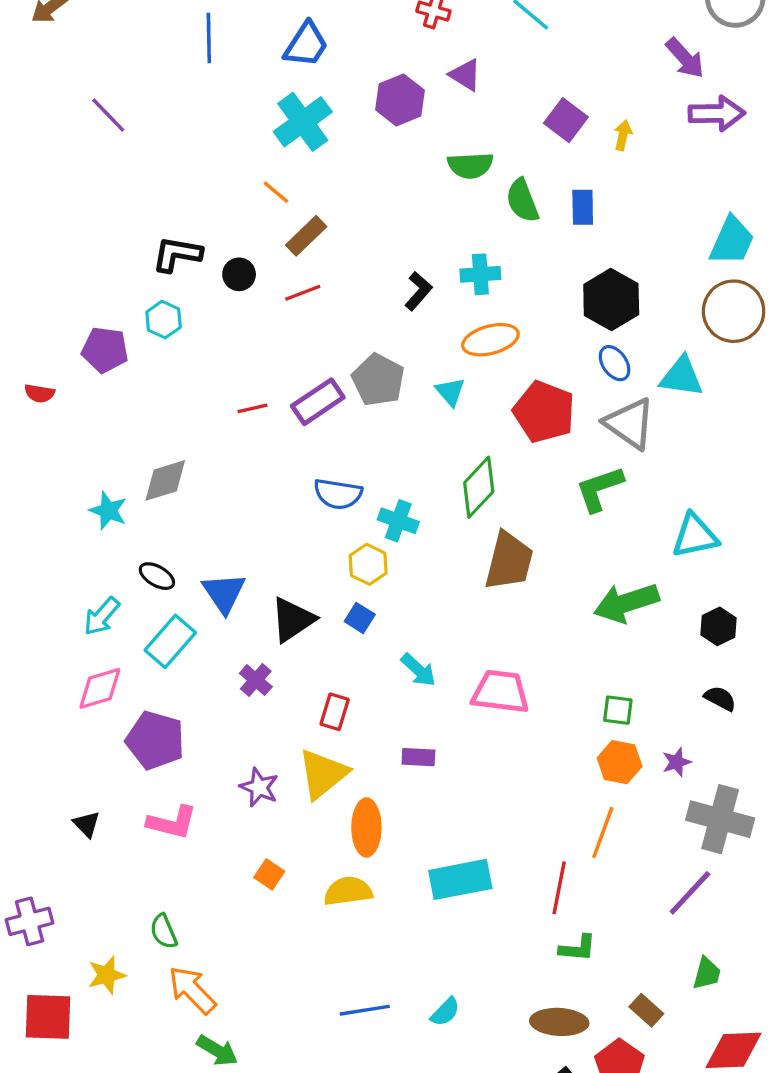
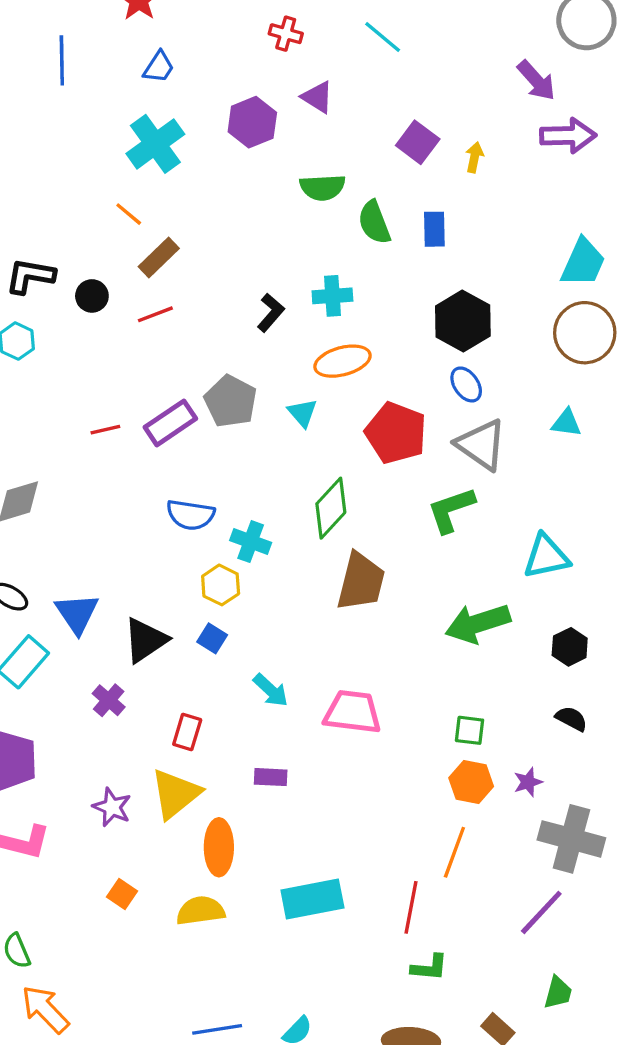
blue trapezoid: (306, 45) -> (159, 67), size x0.7
cyan triangle: (682, 377) -> (566, 423), moved, size x0.7

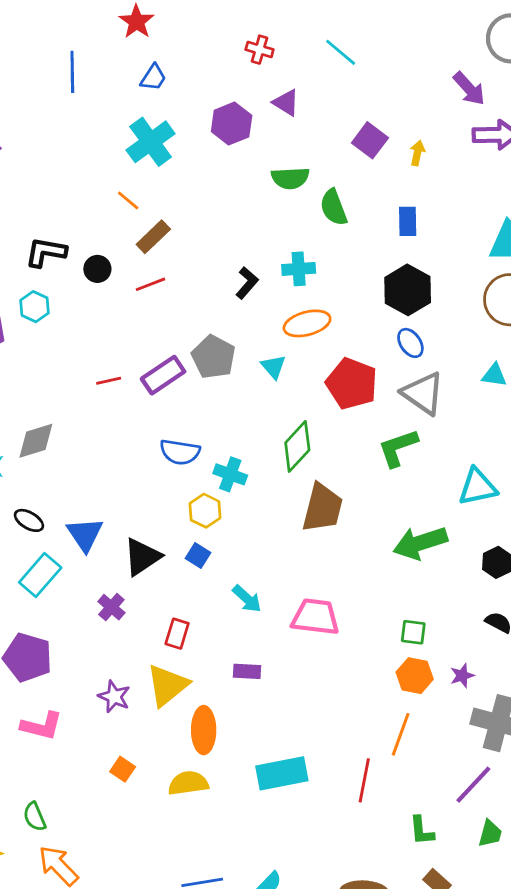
blue rectangle: (434, 229) -> (408, 221), moved
green L-shape: (429, 968) -> (422, 831), moved, turned 80
green trapezoid: (558, 993) -> (490, 833), moved

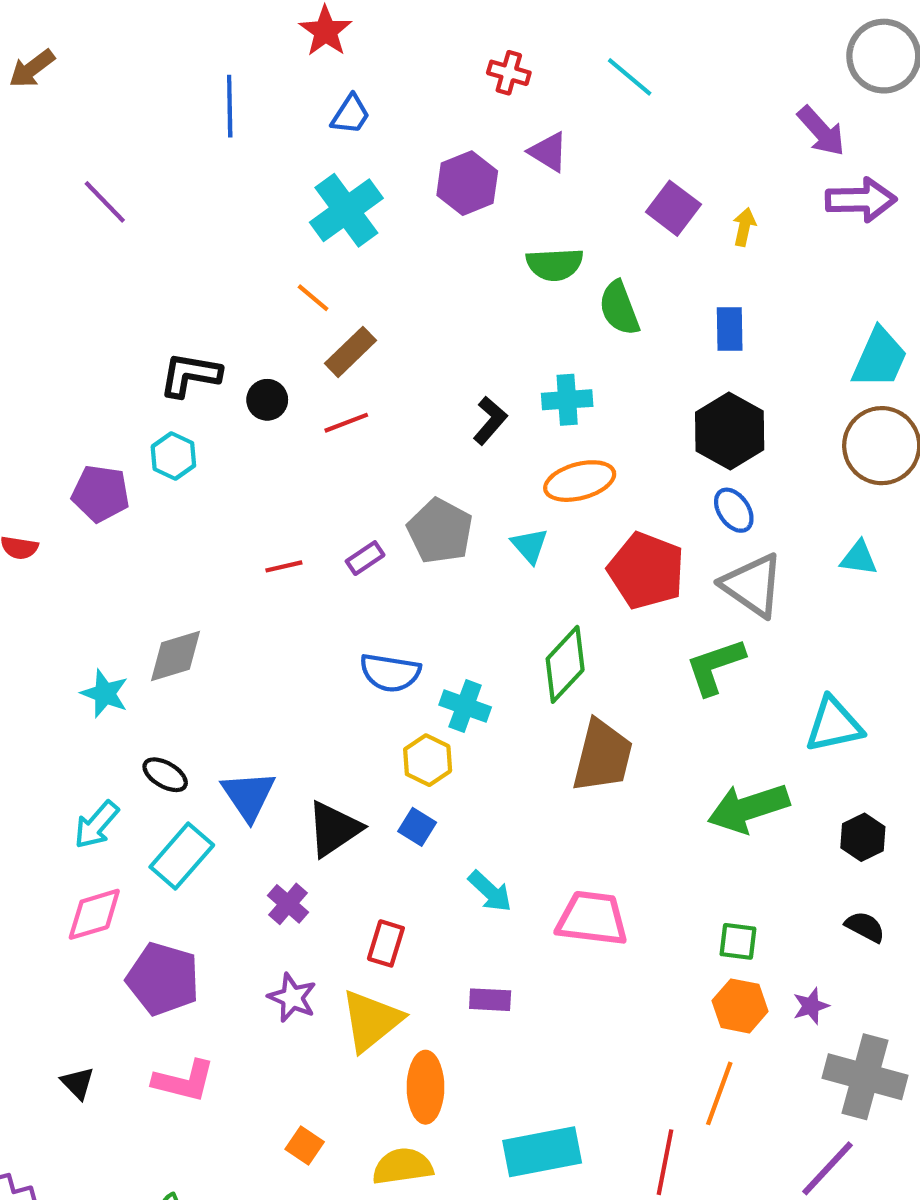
purple rectangle: (163, 375) -> (365, 558), size x0.6
purple star: (114, 697) -> (292, 998), moved

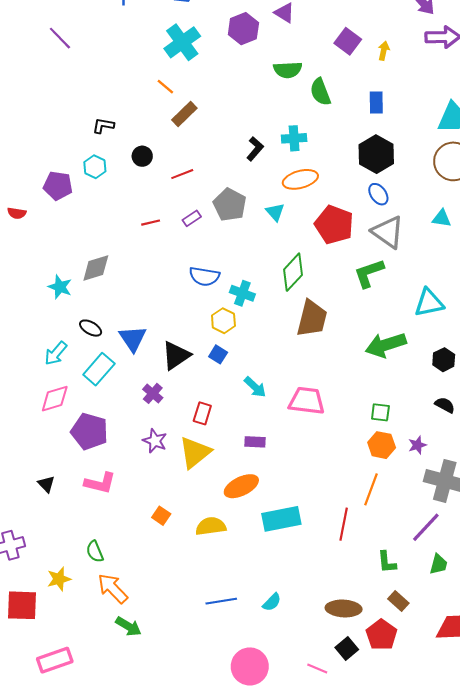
black L-shape: (190, 375) -> (103, 126), size x0.7
black circle: (267, 400) -> (142, 156), moved
red line: (346, 423) -> (182, 174), moved
orange ellipse: (426, 1087) -> (241, 486), moved, turned 64

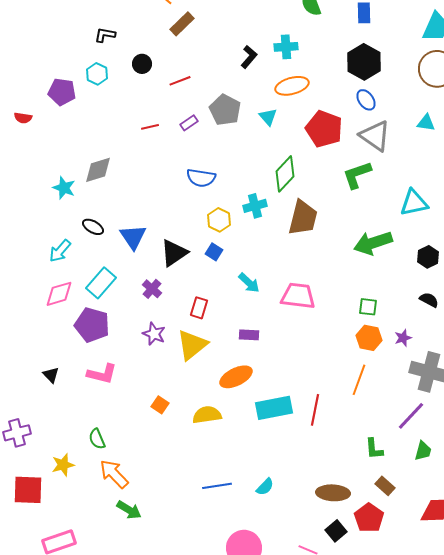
cyan cross: (242, 293) -> (255, 206), moved, turned -35
cyan rectangle: (99, 369) -> (101, 283), moved
red line: (344, 524) -> (315, 410), moved

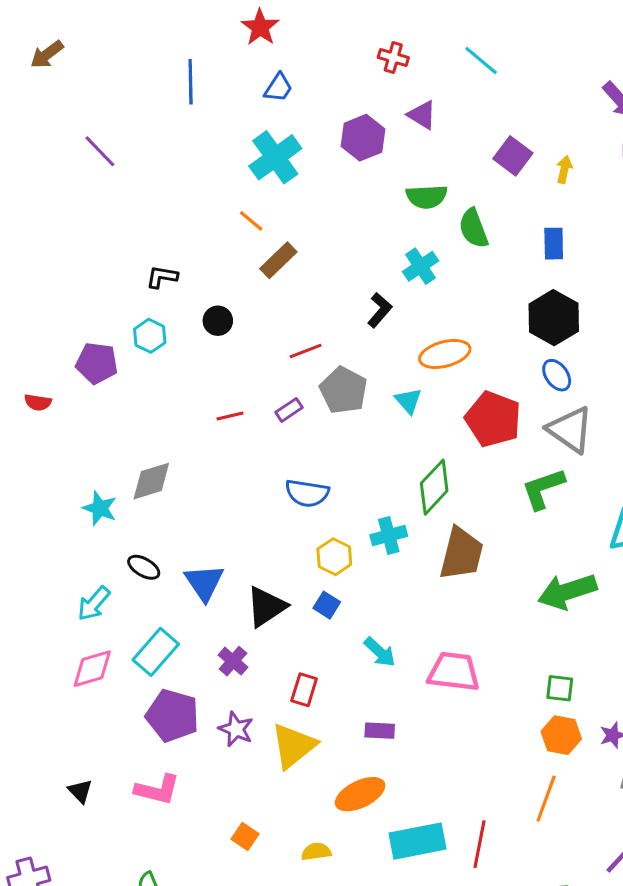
cyan cross: (286, 47) -> (421, 266), moved, turned -30
red line: (180, 81) -> (306, 351), moved
purple pentagon: (92, 325) -> (172, 716), moved
yellow semicircle: (207, 415) -> (316, 852), size x0.7

